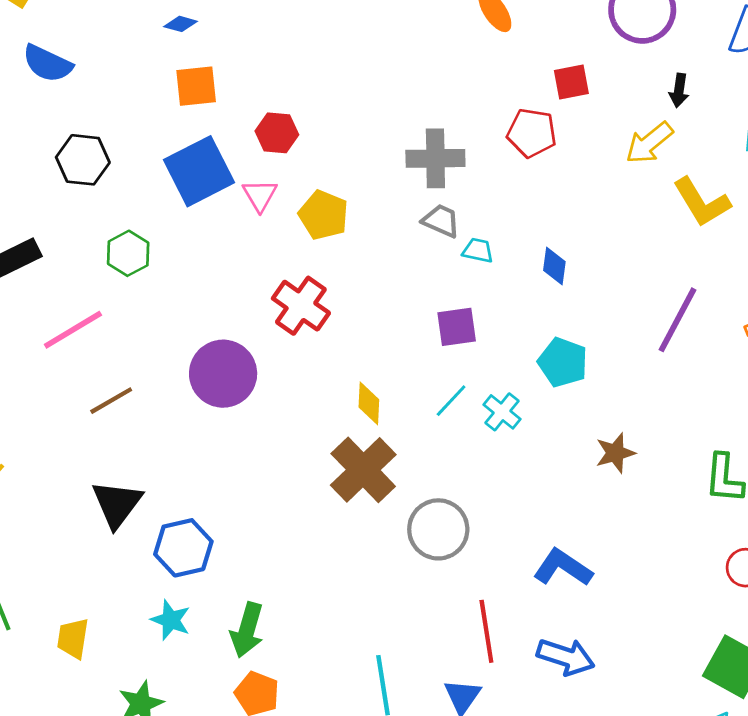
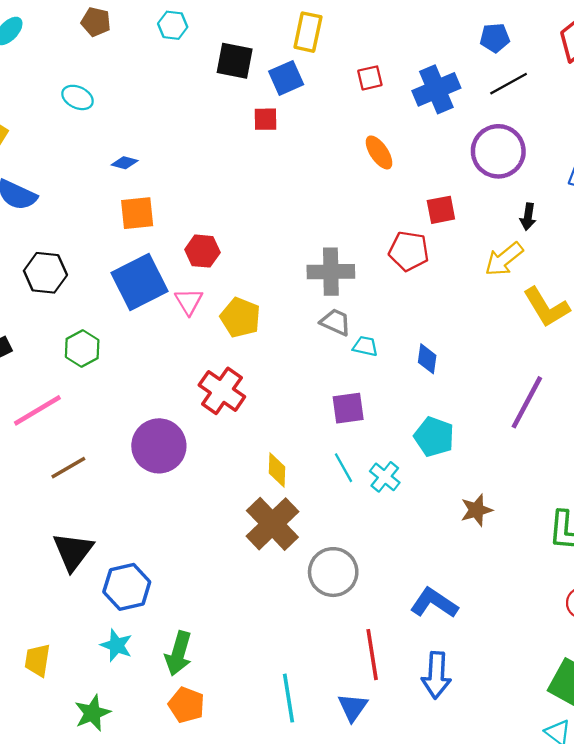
cyan line: (451, 401) -> (343, 468), turned -72
blue arrow: (566, 657) -> (436, 675), turned 75

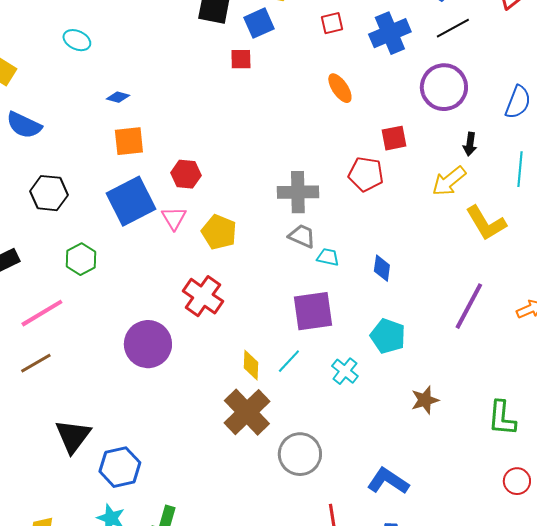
purple square: (348, 408) -> (313, 311), size x1.4
brown line: (68, 468) -> (36, 363), moved
cyan line: (343, 468) -> (289, 361), moved, turned 72

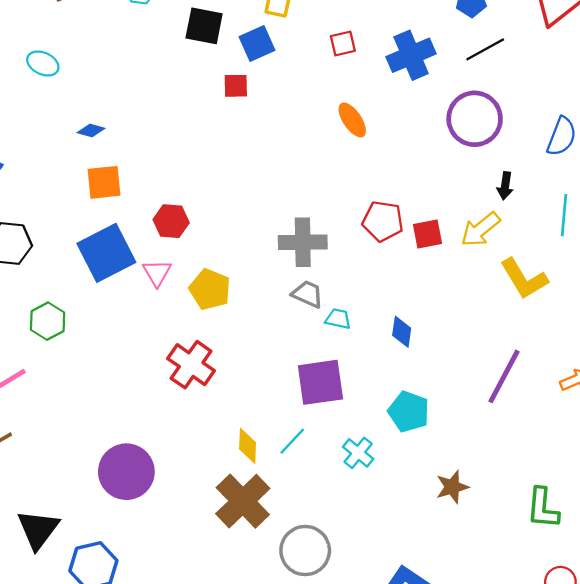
red square: (394, 138) -> (428, 234), moved
purple circle: (148, 344) -> (126, 472), moved

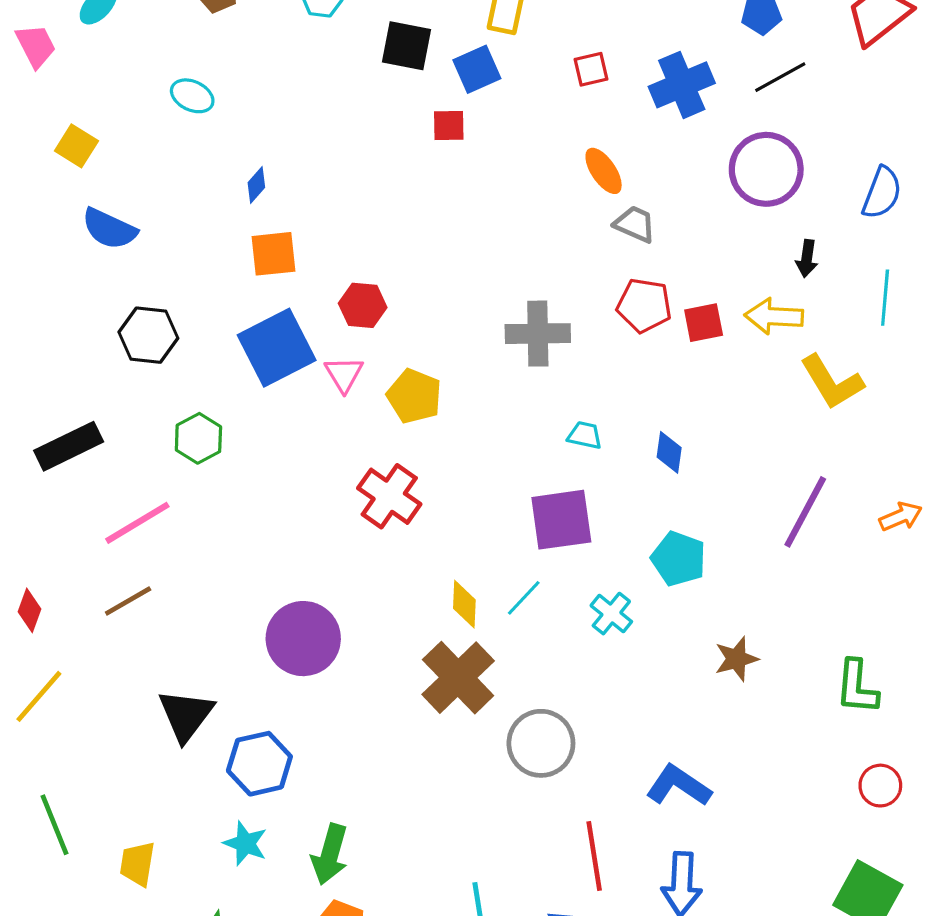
blue diamond: (91, 131) -> (256, 185), turned -64
yellow arrow: (480, 229) -> (774, 316), turned 42
gray trapezoid: (308, 294) -> (635, 224), moved

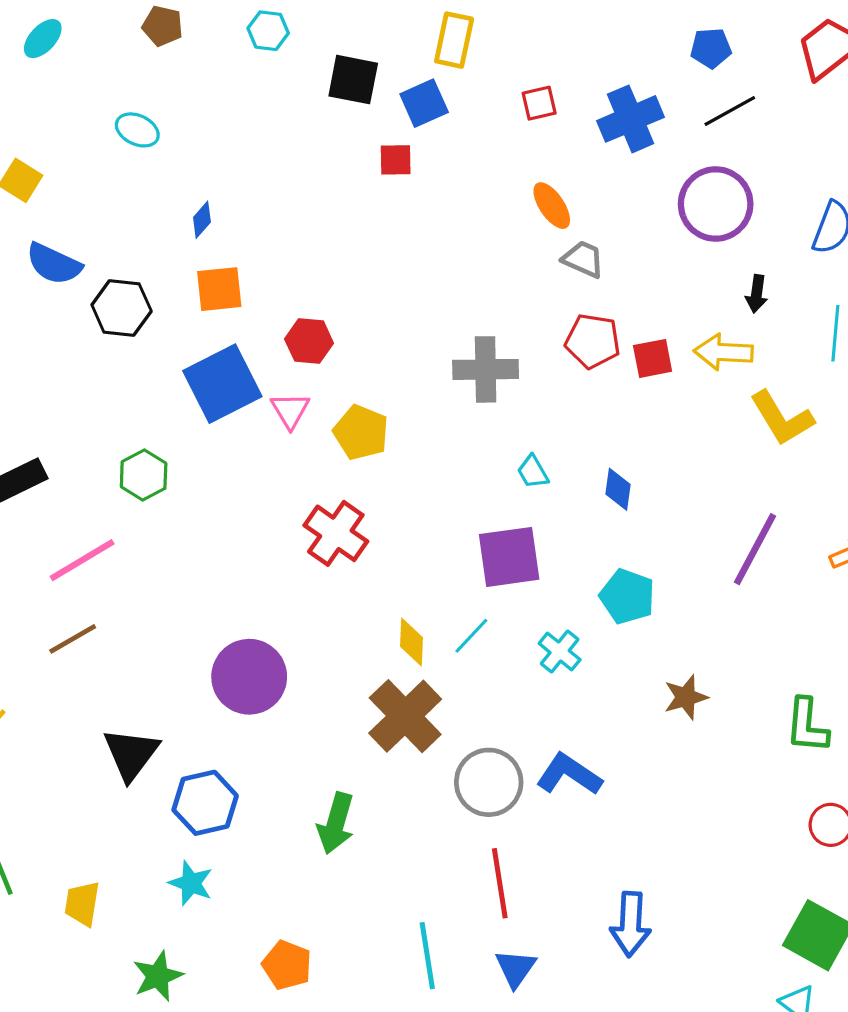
black hexagon: (148, 335) -> (122, 308), moved
cyan trapezoid: (585, 435) -> (533, 472), turned -132
blue L-shape: (679, 786) -> (569, 774), moved
green arrow: (330, 854) -> (336, 823), moved
red line: (594, 856) -> (500, 883), moved

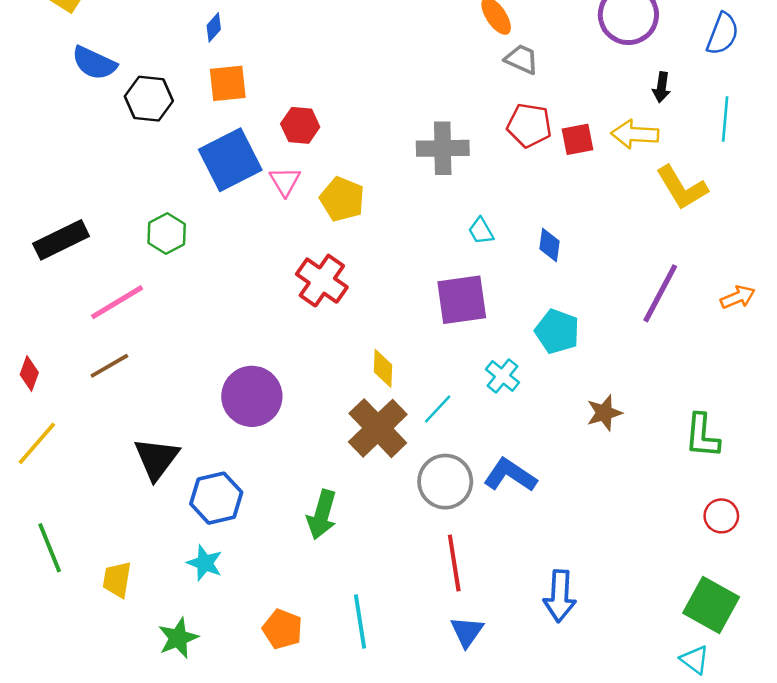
cyan line: (471, 636) -> (438, 409), moved
cyan line: (427, 956) -> (360, 622), moved

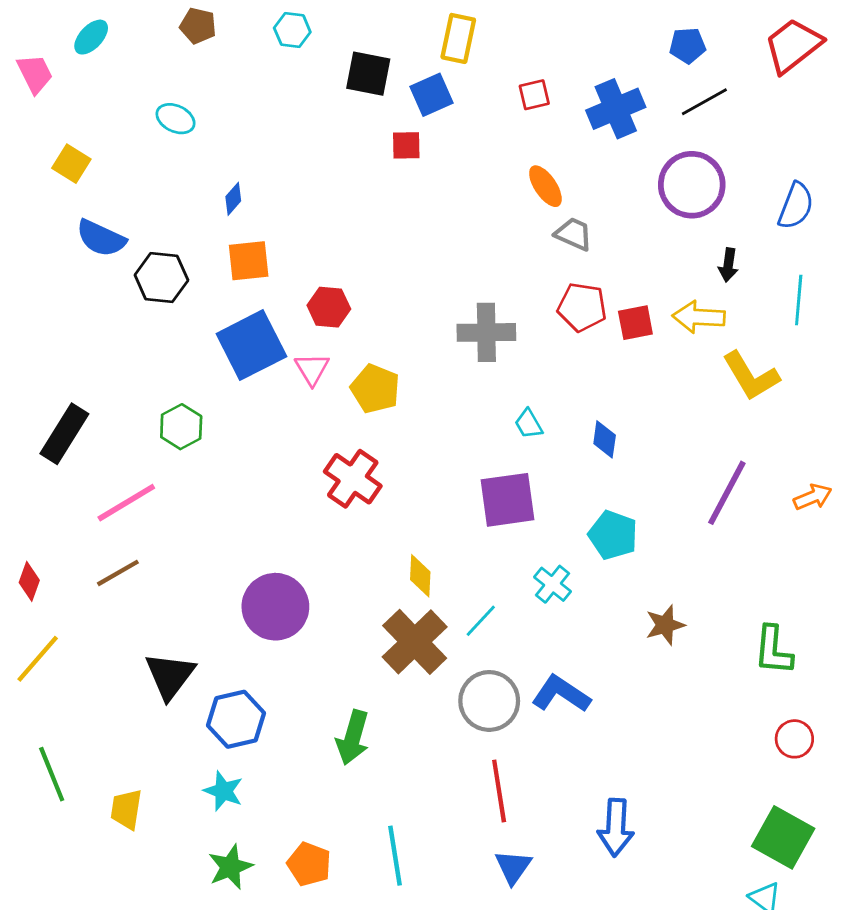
black rectangle: (61, 240) -> (64, 434), turned -32
green star: (178, 638) -> (230, 867), moved

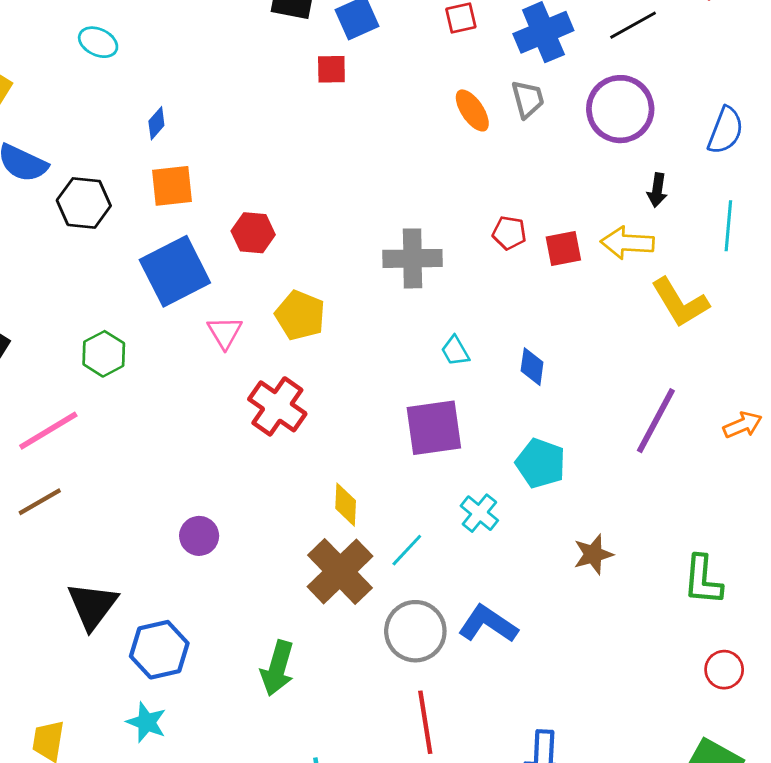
gray trapezoid: (574, 234) -> (528, 99), moved, turned 51
red pentagon: (582, 307) -> (509, 233), size x0.7
pink triangle: (312, 369) -> (225, 332), moved
purple circle: (275, 607) -> (199, 536), size x0.6

